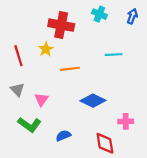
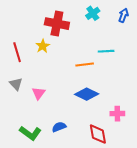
cyan cross: (99, 14) -> (93, 13), turned 32
orange line: (70, 69) -> (85, 64), moved
green L-shape: (29, 125) -> (30, 133), moved

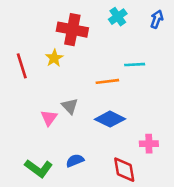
gray triangle: (16, 84) -> (70, 106), moved

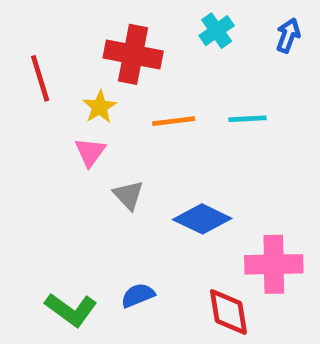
red line: (22, 66) -> (40, 78), moved
orange line: (107, 81) -> (174, 121), moved
pink triangle: (49, 118) -> (90, 152), moved
pink cross: (149, 144) -> (274, 264), size x1.6

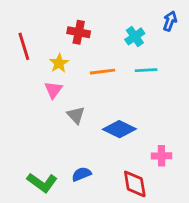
cyan cross: (217, 31) -> (135, 36), moved
red cross: (133, 54) -> (79, 32), size x0.7
pink cross: (274, 264) -> (161, 156), size x0.6

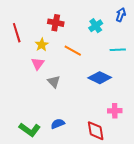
cyan line: (146, 70) -> (118, 50), moved
orange line: (103, 72) -> (73, 51), turned 36
blue diamond: (119, 129) -> (100, 78), moved

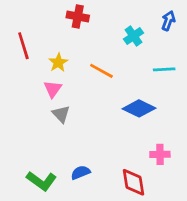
red cross: (56, 23) -> (78, 17), moved
gray triangle: (54, 82) -> (61, 114), moved

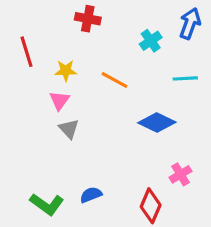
blue arrow: (168, 21) -> (190, 23), size x1.4
yellow star: (58, 62) -> (66, 71), turned 30
pink cross: (160, 154) -> (181, 174), turned -30
red diamond: (133, 182) -> (151, 206), turned 32

